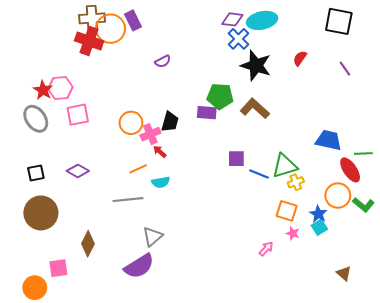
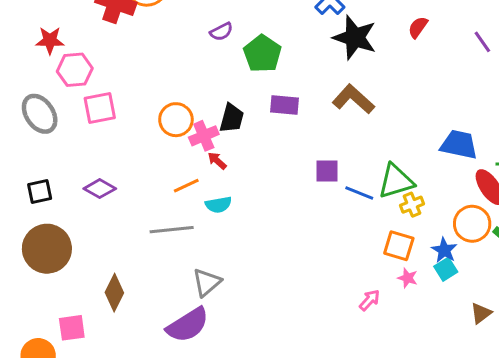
red star: (43, 90) -> (50, 40), moved, turned -30
green pentagon: (220, 96) -> (262, 54), moved, turned 30
brown triangle: (344, 273) -> (481, 313), moved, turned 42

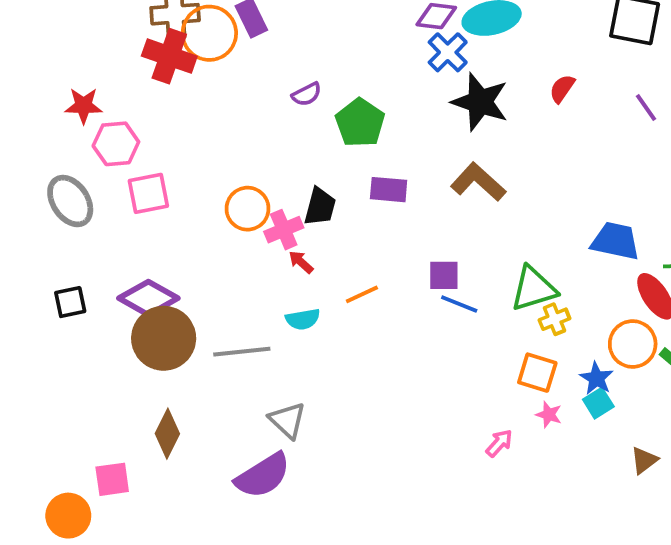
orange line: (186, 186) -> (362, 294), moved
purple diamond: (100, 189) -> (148, 298), size x1.4
blue line: (359, 193) -> (459, 304), moved
brown circle: (47, 249) -> (164, 338), moved
gray triangle: (207, 282) -> (288, 420), turned -36

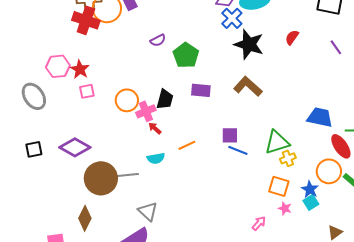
red star: (84, 106) -> (80, 69), moved, turned 30
pink square: (148, 193) -> (87, 91), moved, size x0.7
brown circle: (164, 338) -> (101, 178), moved

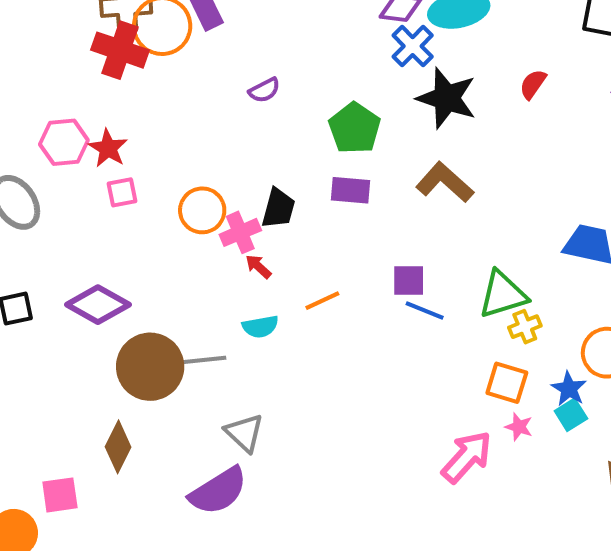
green pentagon: (186, 55) -> (354, 128), moved
pink arrow: (259, 223) -> (467, 457), size x1.8

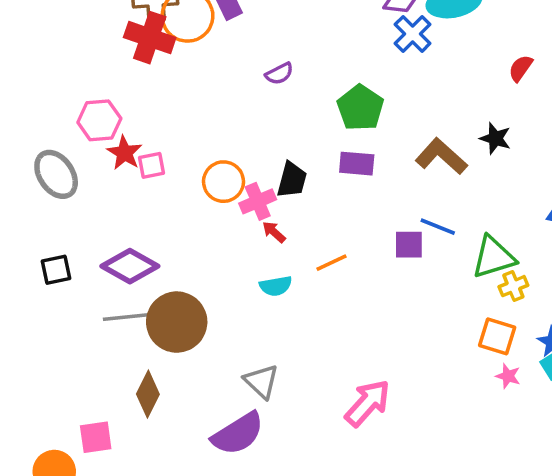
black star: (447, 98) -> (495, 138), moved, size x0.6
red star: (108, 148) -> (124, 153), moved
blue line: (425, 311) -> (438, 227), moved
gray line: (196, 361) -> (130, 317), moved
pink arrow: (467, 457) -> (368, 403), moved

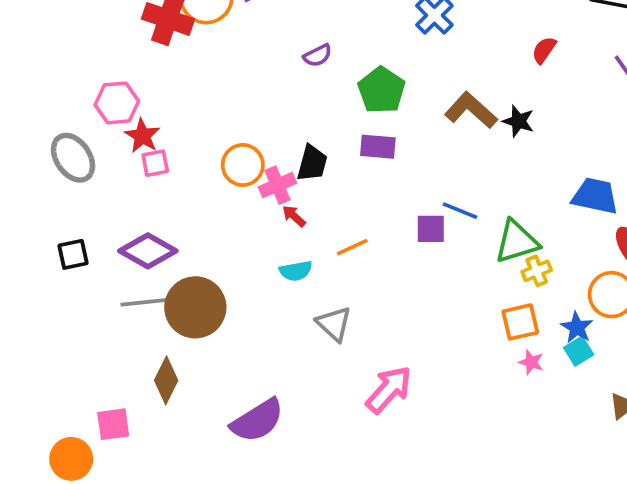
purple semicircle: (279, 74) -> (318, 55), moved
brown L-shape: (441, 156) -> (471, 110), moved
pink square: (151, 165) -> (155, 163), moved
orange square: (497, 336) -> (520, 322), turned -30
gray triangle: (261, 381) -> (334, 324), moved

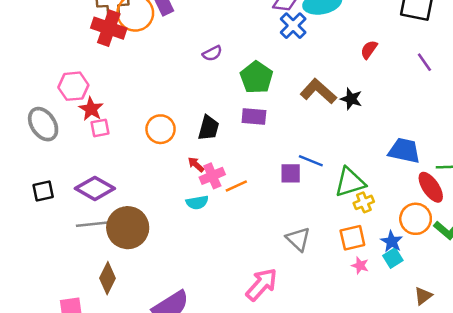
pink cross: (277, 185) -> (212, 176), moved
gray triangle: (334, 324) -> (298, 239), moved

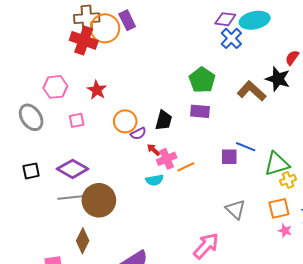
purple semicircle: (212, 53) -> (138, 134), moved
black star: (351, 99) -> (278, 79), moved, size x1.4
red star: (91, 109) -> (97, 90), moved

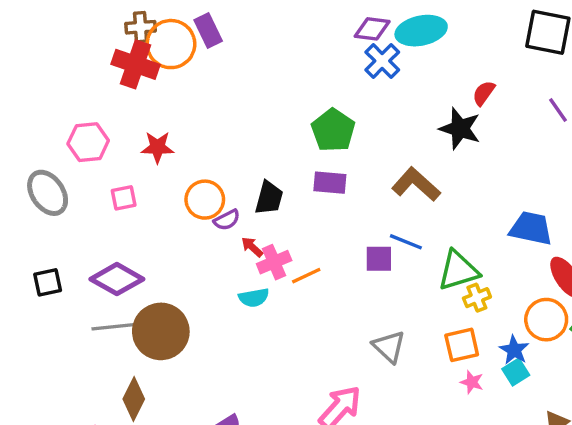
brown cross: (87, 18) -> (141, 27), size x0.7
red star: (97, 90) -> (157, 147), turned -30
brown L-shape: (252, 91) -> (416, 184), moved

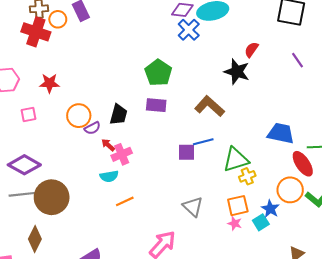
orange circle: (171, 44) -> (58, 19), size x0.6
blue line: (406, 242) -> (203, 142), turned -36
orange line: (306, 276) -> (125, 201), moved
cyan square: (516, 372) -> (261, 222), moved
pink star: (472, 382) -> (235, 223), moved

